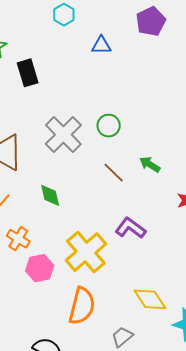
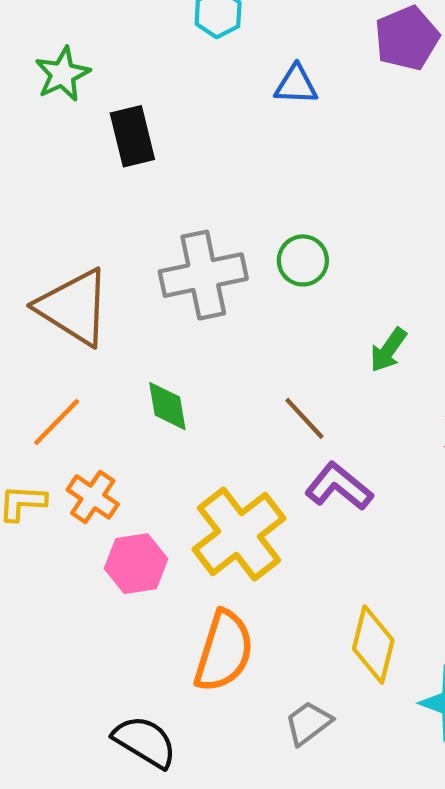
gray cross: (63, 135) -> (203, 275), turned 30
green arrow: (150, 164) -> (388, 350), turned -90
brown line: (114, 173) -> (304, 418), moved
yellow diamond: (150, 299) -> (373, 645), turned 44

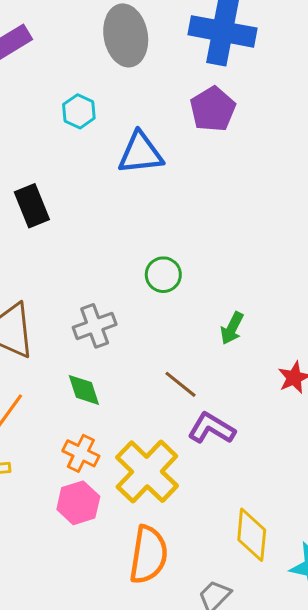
blue triangle: (296, 85) -> (140, 153), size x1.5
gray cross: (203, 275) -> (95, 326), moved, size x0.7
orange cross: (93, 497) -> (81, 453), moved

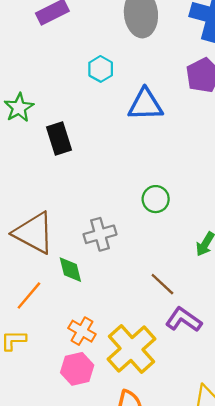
green diamond: (84, 390) -> (70, 270), moved

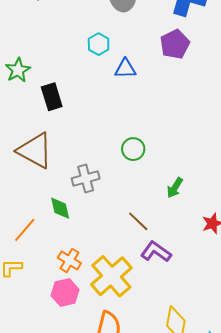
cyan hexagon: (101, 69) -> (99, 44), moved
blue triangle: (145, 105) -> (125, 69), size x0.7
brown triangle: (34, 233) -> (35, 151), moved

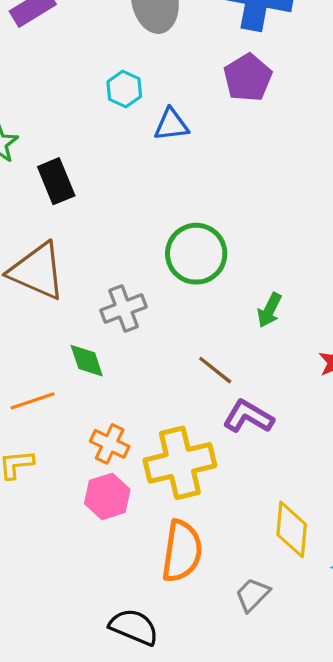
green circle: (133, 149) -> (196, 254), size x1.6
orange line: (25, 230) -> (33, 401), turned 36
yellow cross: (111, 276) -> (180, 463), turned 33

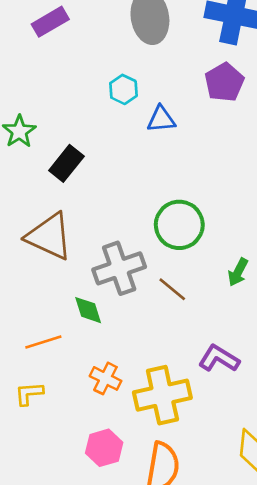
black rectangle: (56, 181) -> (66, 163), turned 60
gray cross: (124, 309) -> (119, 268), size x1.4
brown line: (215, 370) -> (172, 289), moved
pink hexagon: (107, 496) -> (104, 448), moved

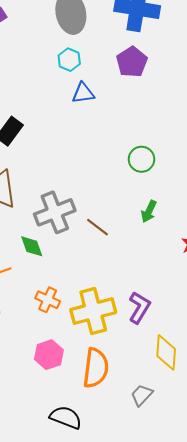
cyan hexagon: (123, 89) -> (69, 60), moved
green circle: (179, 225) -> (142, 159), moved, size x0.7
purple L-shape: (219, 359) -> (139, 308), moved, turned 92

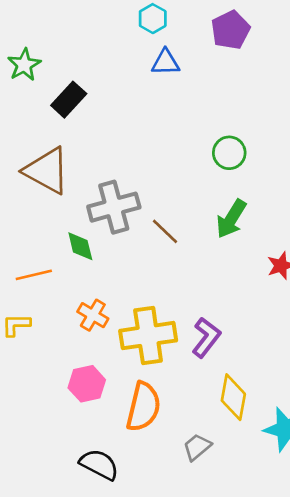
green arrow: (149, 211) -> (231, 219), size x1.4

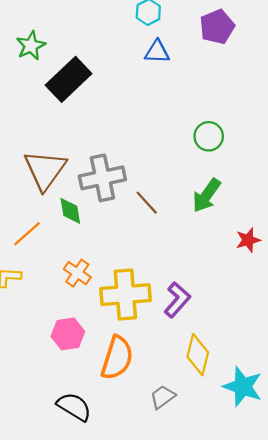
black rectangle: (69, 100) -> (69, 79), size x1.4
brown triangle: (47, 171) -> (45, 170), moved, turned 33
orange line: (34, 275) -> (27, 234), turned -32

